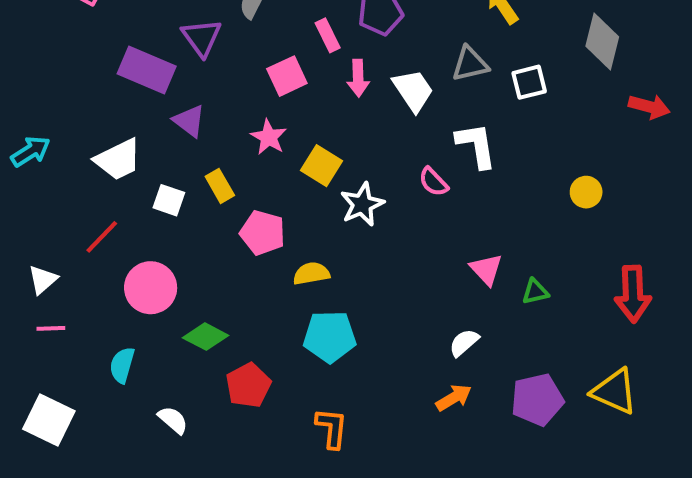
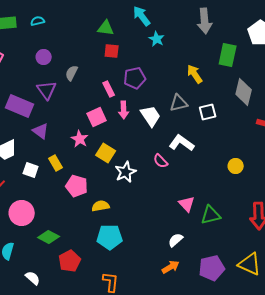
pink square: (287, 76) -> (97, 117), moved
white L-shape: (476, 145) -> (182, 143), turned -45
green triangle: (535, 292) -> (211, 215), size x1.5

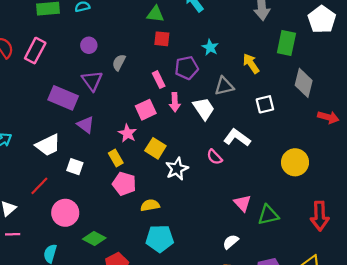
cyan star: (157, 39) -> (210, 47), moved
gray triangle: (179, 103) -> (224, 86), moved
yellow rectangle: (56, 163) -> (116, 158), moved
yellow circle: (236, 166) -> (295, 162), size x1.6

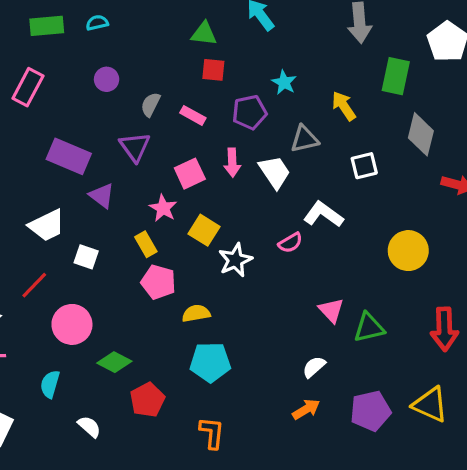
pink rectangle: (159, 80) -> (193, 115), moved, turned -35
purple triangle: (92, 81) -> (135, 147), moved
pink semicircle: (214, 157) -> (290, 243), turned -77

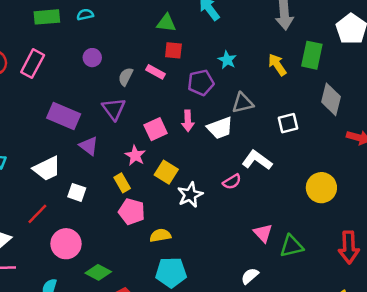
yellow arrow: (344, 106) -> (277, 65), moved
pink rectangle: (193, 115) -> (156, 72), moved
white trapezoid: (275, 172) -> (220, 128), turned 104

